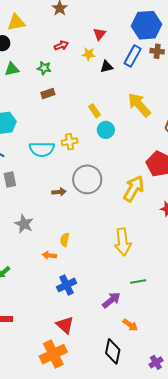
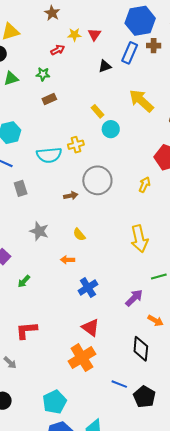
yellow star: (89, 54) -> (74, 35), moved
yellow arrow: (134, 189) -> (145, 185), size x0.6
yellow semicircle: (65, 240) -> (79, 235), moved, turned -48

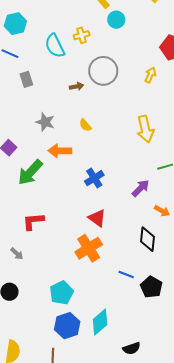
cyan semicircle: (49, 155) -> (55, 46), turned 70
orange arrow: (68, 260) -> (60, 151), moved, size x1.6
green arrow: (24, 281) -> (30, 172), size x2.0

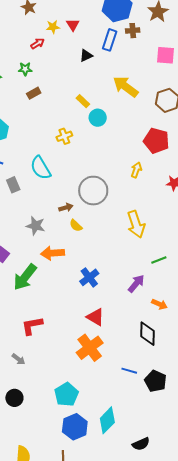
cyan semicircle: (55, 46) -> (41, 168), moved
gray circle: (103, 71) -> (93, 191), moved
brown arrow: (77, 86) -> (66, 207), moved

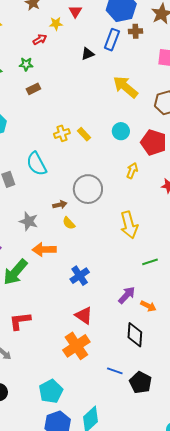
red triangle: (73, 25) -> (75, 11), moved
yellow rectangle: (83, 101) -> (84, 134), moved
cyan circle: (98, 118) -> (121, 131), moved
purple arrow: (136, 284) -> (127, 295), moved

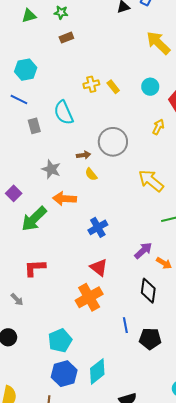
yellow arrow: (129, 225) -> (151, 181), turned 140
blue line: (115, 371) -> (125, 325), turned 56
black pentagon: (140, 383) -> (150, 339), turned -30

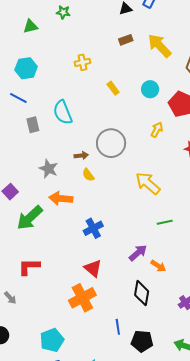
green triangle: (29, 16) -> (30, 26), moved
brown rectangle: (66, 38) -> (126, 40), moved
yellow cross: (91, 84) -> (82, 62), moved

